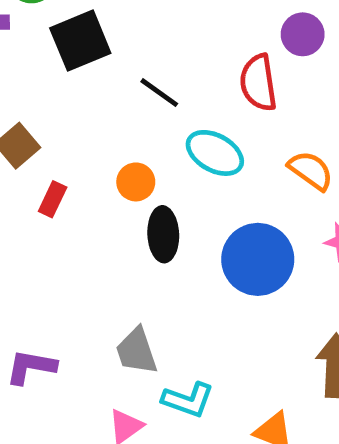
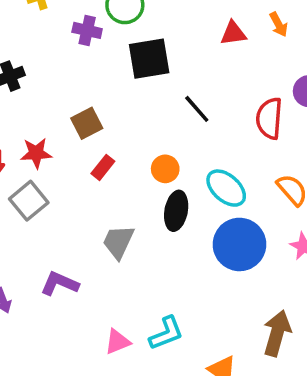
cyan ellipse: (215, 153) -> (226, 188), moved
gray trapezoid: (137, 351) -> (118, 242), moved, turned 30
cyan L-shape: (188, 400) -> (166, 333), turned -54

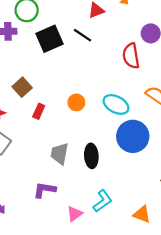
black line: (197, 109) -> (83, 35), moved
black ellipse: (176, 211) -> (91, 156), moved
purple L-shape: (60, 284) -> (45, 190), moved

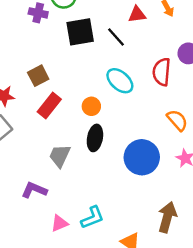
cyan ellipse: (116, 104) -> (120, 81), moved
red rectangle: (39, 111) -> (49, 105), size x1.5
black ellipse: (91, 156) -> (95, 138), moved

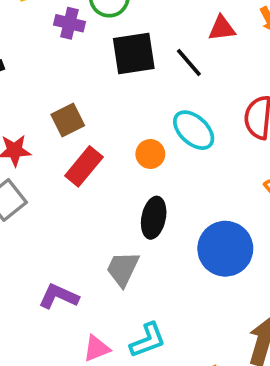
orange circle: (91, 106) -> (150, 154), moved
gray trapezoid: (60, 156) -> (123, 269), moved

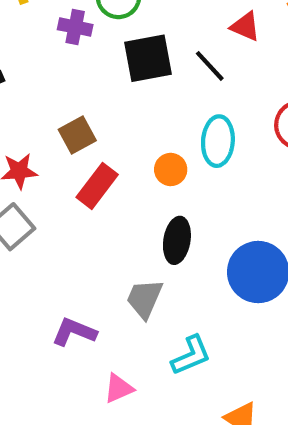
red triangle: (222, 28) -> (245, 27), turned 32
cyan ellipse: (194, 130) -> (218, 141), turned 54
cyan L-shape: (148, 340) -> (191, 355), moved

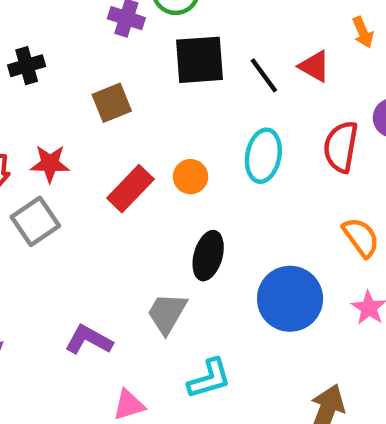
red triangle: (245, 27) -> (315, 66), moved
brown square: (77, 135) -> (112, 103), moved
orange circle: (171, 169) -> (191, 177), moved

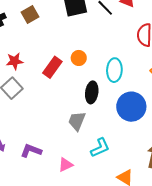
brown square: (112, 103) -> (30, 15), moved
cyan ellipse: (263, 156) -> (114, 70), moved
purple L-shape: (89, 340) -> (31, 151), moved

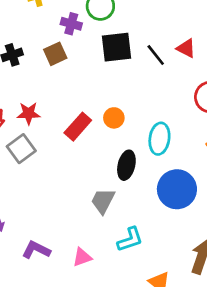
purple L-shape: (31, 151) -> (36, 250), moved

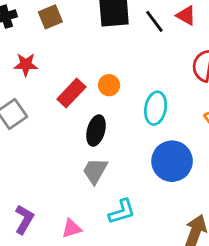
red star: (29, 113) -> (26, 65), moved
black ellipse: (126, 165) -> (96, 131), moved
purple L-shape: (36, 250) -> (24, 219), turned 92

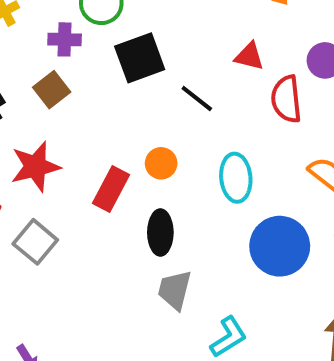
red triangle: (186, 15) -> (249, 56), moved
black line: (154, 21) -> (197, 99), moved
red star: (26, 65) -> (35, 167), size x1.4

